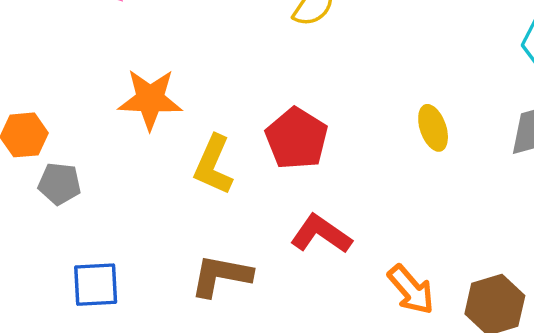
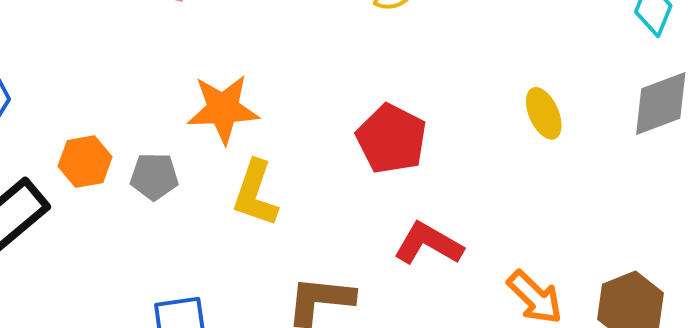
yellow L-shape: (213, 165) -> (255, 194), moved
gray pentagon: (59, 184) -> (154, 176), moved

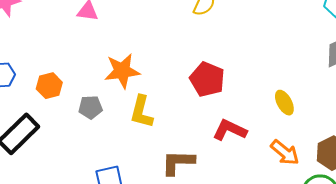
yellow ellipse: (544, 113) -> (284, 103), moved
orange hexagon: (85, 162) -> (49, 86), moved

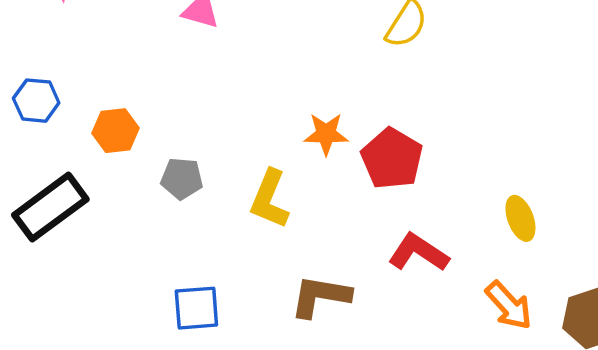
orange star: (122, 71) -> (326, 134), moved, size x0.7

